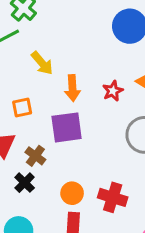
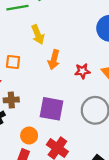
purple square: (67, 127) -> (51, 109), moved
brown cross: (35, 156) -> (11, 100), turned 32

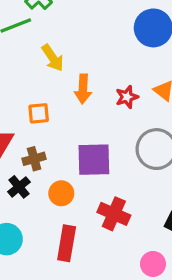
orange square: (13, 62) -> (39, 113), moved
orange circle: (29, 136) -> (61, 193), moved

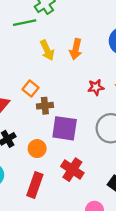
orange arrow: (83, 89) -> (76, 49), moved
orange square: (39, 113) -> (31, 88), turned 35
brown cross: (34, 159) -> (45, 106), moved

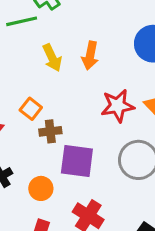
red star: (96, 87) -> (118, 106), size x1.5

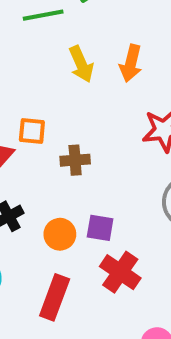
orange square: (31, 109) -> (32, 131), moved, turned -35
purple square: (77, 161) -> (100, 228), moved, size x0.6

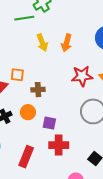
orange circle: (60, 234) -> (28, 112), moved
red cross: (120, 272) -> (59, 145), turned -36

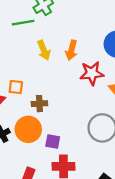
red star: (82, 76) -> (92, 73), moved
orange circle: (28, 112) -> (28, 129), size x1.5

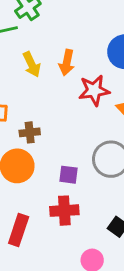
purple square: (53, 142) -> (68, 175), moved

